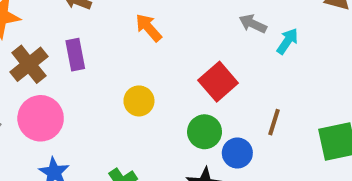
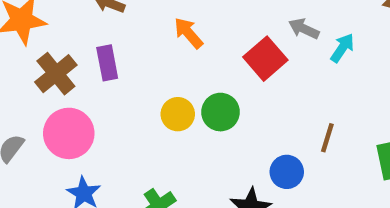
red square: (218, 82) -> (265, 59), moved
green circle: (205, 132) -> (220, 112), moved

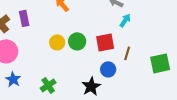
cyan arrow: (342, 48) -> (125, 20), moved
red square: (265, 59) -> (105, 42), moved, turned 30

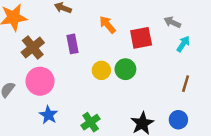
purple rectangle: (24, 18) -> (72, 44), moved
red square: (105, 42) -> (141, 38), moved
blue circle: (108, 69) -> (178, 120), moved

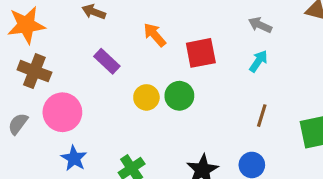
gray arrow: (172, 22) -> (260, 25), moved
purple rectangle: (72, 44) -> (107, 61), turned -36
brown cross: (33, 48) -> (34, 71), moved, turned -30

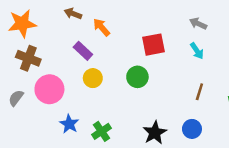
orange arrow: (155, 35) -> (101, 27), moved
cyan arrow: (258, 61) -> (197, 51), turned 112
yellow circle: (146, 97) -> (93, 78), moved
blue star: (74, 158) -> (69, 124), moved

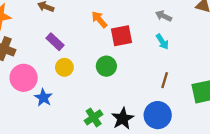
orange arrow: (101, 27) -> (99, 20), moved
blue star: (69, 124) -> (43, 98), moved
blue circle: (192, 129) -> (158, 115), size x1.5
green cross: (101, 131) -> (94, 117), moved

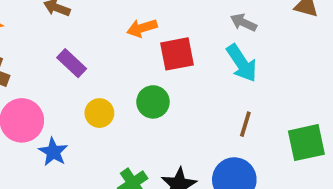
orange arrow: (99, 20) -> (142, 28), turned -66
cyan arrow: (162, 42) -> (242, 63), size x1.5
yellow circle: (64, 67) -> (99, 113), moved

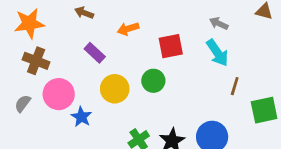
orange arrow: (142, 28) -> (128, 29), moved
yellow circle: (99, 113) -> (115, 89), size x1.4
brown line: (245, 124) -> (235, 86), moved

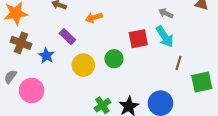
red square: (171, 46) -> (138, 39), moved
pink circle: (59, 94) -> (32, 90), moved
blue star: (81, 117) -> (46, 56), moved

